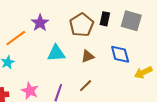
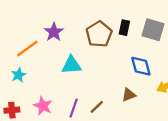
brown triangle: (88, 56) -> (129, 95), moved
brown line: (86, 86) -> (97, 107), moved

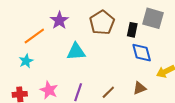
black rectangle: (124, 28) -> (132, 30), moved
brown triangle: (129, 95) -> (140, 88), moved
brown line: (97, 107) -> (108, 92), moved

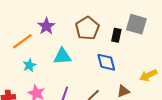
blue diamond: (142, 53) -> (106, 62), moved
cyan star: (26, 61) -> (29, 65), moved

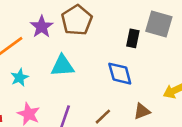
brown pentagon: (87, 28) -> (77, 20), moved

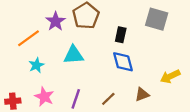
black rectangle: (133, 38) -> (121, 35), moved

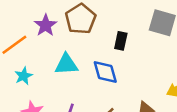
blue diamond: (123, 62) -> (105, 72), moved

